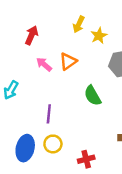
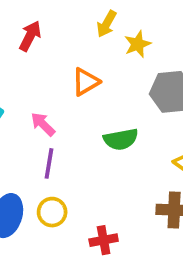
pink arrow: (44, 64) -> (43, 124), moved
green semicircle: (93, 96) -> (121, 139), turned -75

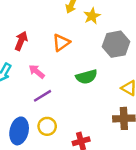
red arrow: (30, 36) -> (21, 41), moved
purple line: (49, 163) -> (43, 96), turned 54

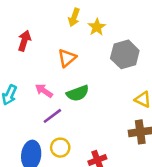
red arrow: (21, 41) -> (24, 41), moved
green semicircle: (87, 77) -> (78, 93), moved

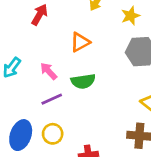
yellow star: (97, 27) -> (131, 16), moved

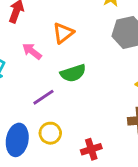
pink arrow: (49, 71) -> (32, 51), moved

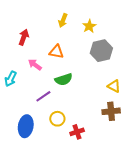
orange triangle: (63, 33) -> (56, 52), turned 49
yellow circle: (50, 133) -> (57, 119), moved

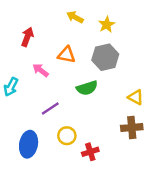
yellow arrow: (63, 20) -> (75, 17), turned 96
gray hexagon: (101, 51) -> (105, 57), moved
green semicircle: (64, 79) -> (87, 88), moved

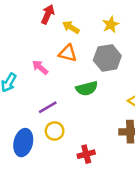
yellow arrow: (75, 17) -> (71, 27), moved
red arrow: (27, 37) -> (48, 14), moved
yellow circle: (67, 136) -> (55, 131), moved

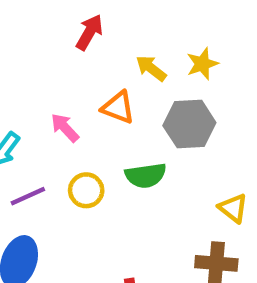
yellow arrow: (71, 27) -> (151, 68), moved
purple line: (48, 107) -> (28, 196), moved
yellow circle: (55, 131) -> (86, 190), moved

